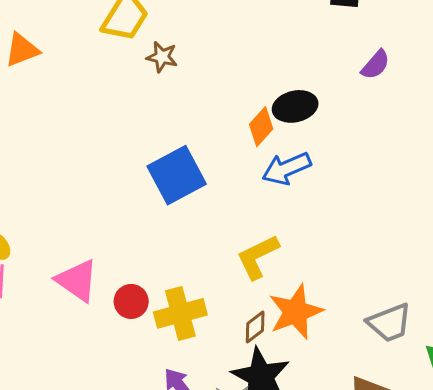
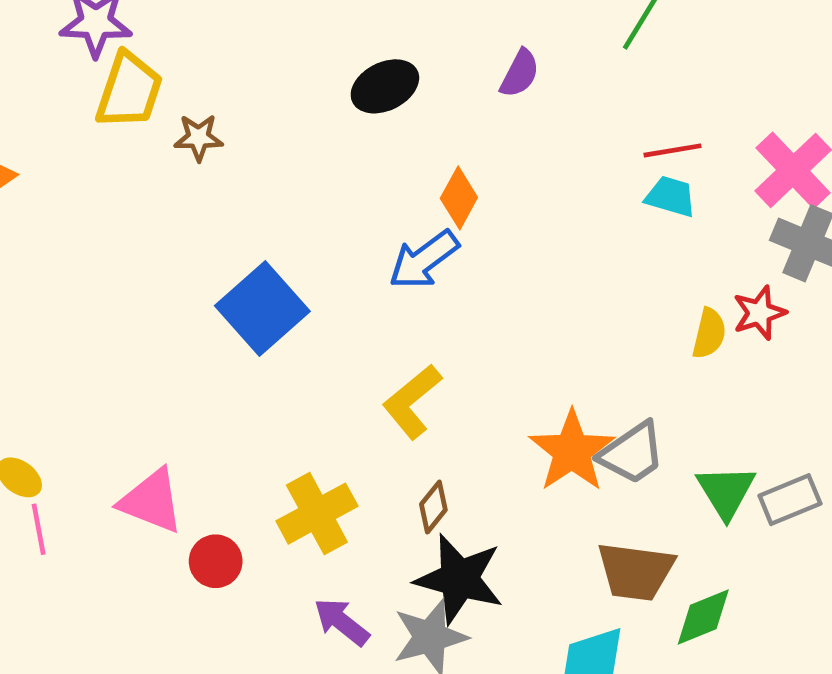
black ellipse: (295, 106) -> (385, 86), moved
orange diamond: (261, 127) -> (459, 198), moved
red circle: (131, 301) -> (216, 561), moved
orange star: (296, 312) -> (572, 451), moved

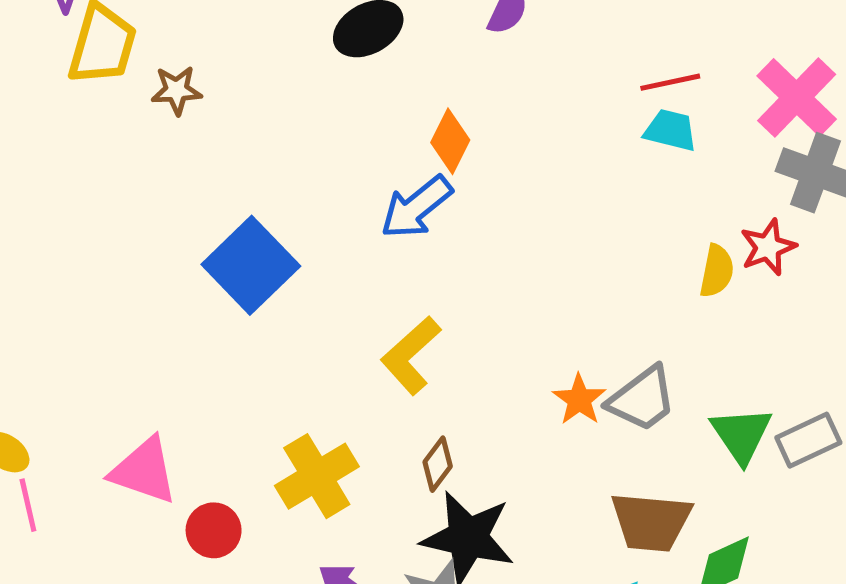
orange star: (572, 451) -> (579, 400), size x0.6

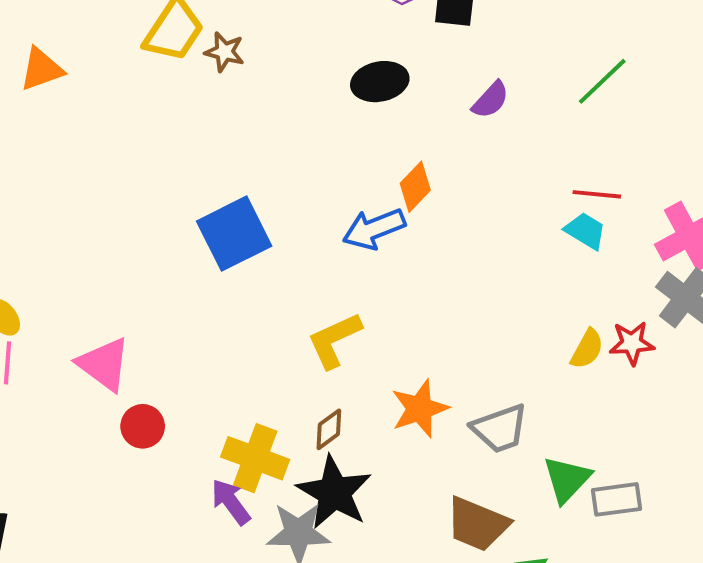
brown star: (177, 90) -> (224, 52), moved
orange star: (579, 400) -> (420, 409), moved, size x1.4
yellow cross: (317, 476) -> (255, 458), moved, turned 34

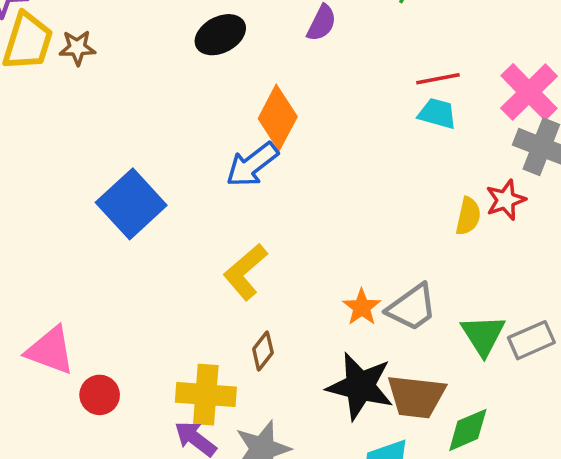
orange diamond: (415, 187) -> (278, 118), size x1.4
orange star: (420, 409) -> (362, 307), moved, size x0.7
black star: (334, 492) -> (360, 386), moved

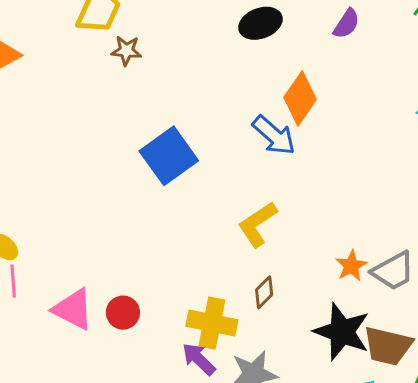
brown star: (77, 48) -> (126, 51), moved
blue arrow: (252, 165) -> (274, 135), turned -108
pink triangle: (50, 350) -> (73, 309), moved

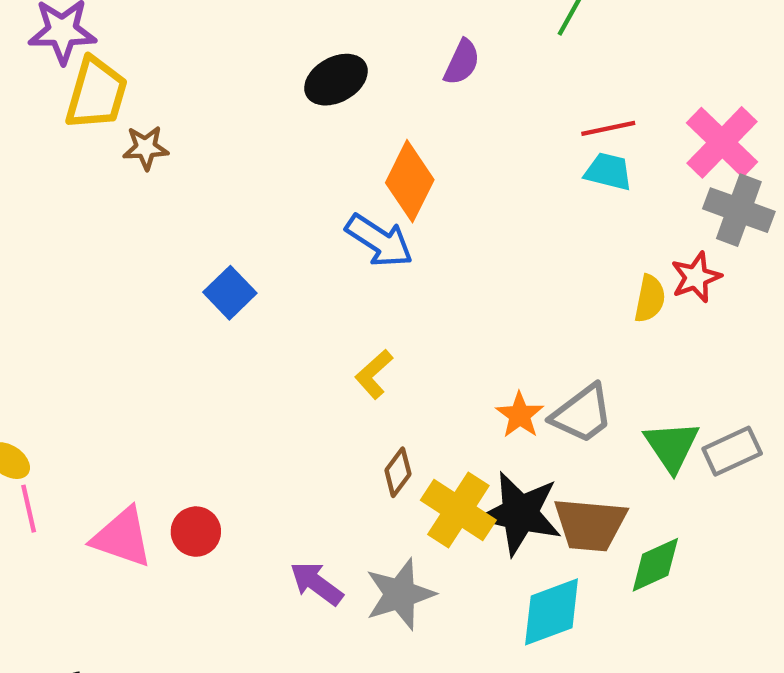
blue square: (169, 156) -> (230, 293), size x0.6
yellow L-shape: (257, 224) -> (374, 374), size x0.7
yellow cross: (212, 323) -> (458, 510), moved, turned 30

